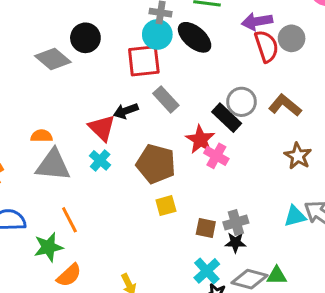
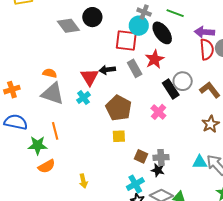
red star: (200, 140) -> (155, 59), moved

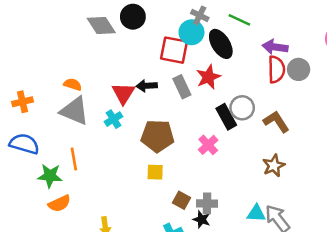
brown pentagon: (119, 108) -> (158, 136), turned -30

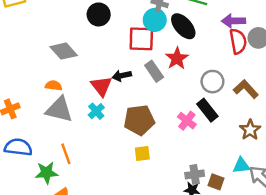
gray diamond: (101, 25) -> (64, 51), moved
black rectangle: (226, 117) -> (207, 110), moved
brown square: (181, 200) -> (216, 182), moved
cyan triangle: (256, 213) -> (241, 165), moved

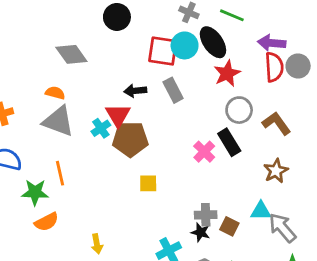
cyan circle: (155, 20) -> (185, 45), moved
red star: (177, 58) -> (227, 73), moved
red triangle: (101, 86) -> (118, 115), moved
brown pentagon: (139, 120) -> (130, 139), moved

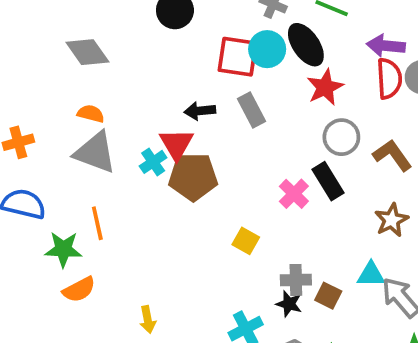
gray diamond: (71, 54) -> (87, 52), moved
yellow square: (148, 183) -> (246, 241), moved, turned 30

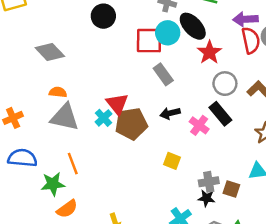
black arrow: (200, 111) -> (170, 113), moved

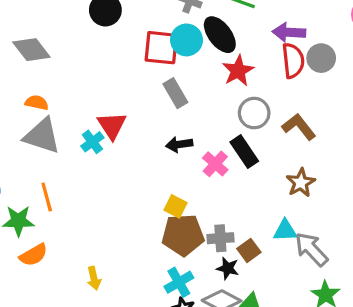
brown pentagon: (131, 124) -> (183, 235), moved
brown square: (231, 189) -> (249, 250), turned 30
black star: (206, 198) -> (228, 268), moved

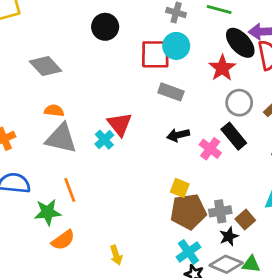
black ellipse: (220, 35) -> (240, 43), moved
gray rectangle: (175, 93) -> (171, 92), turned -35
black star: (228, 268) -> (229, 236), turned -30

